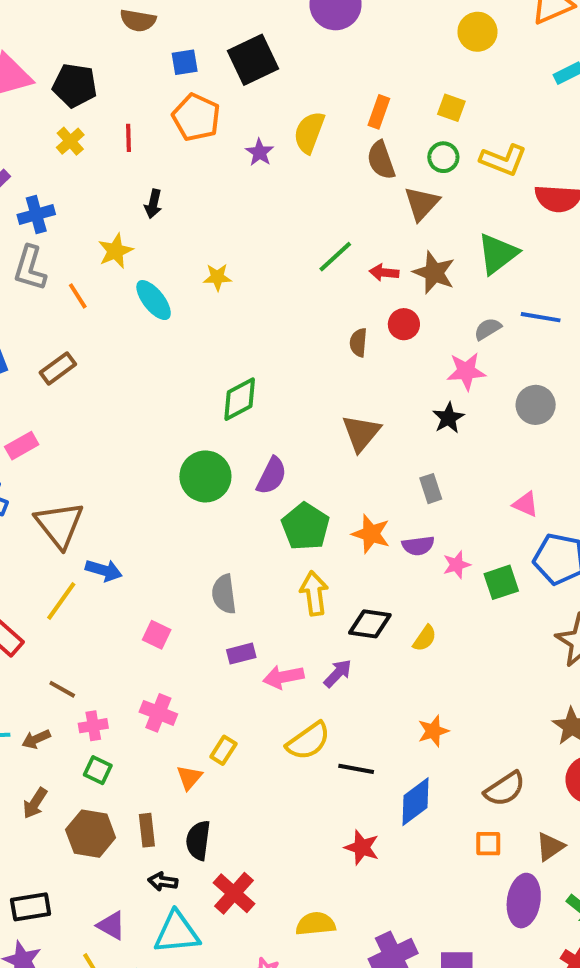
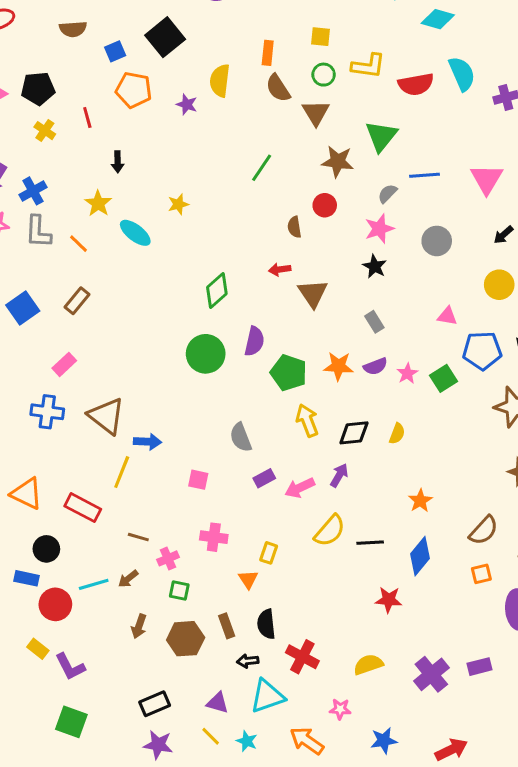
red arrow: (384, 273) -> (280, 269), moved

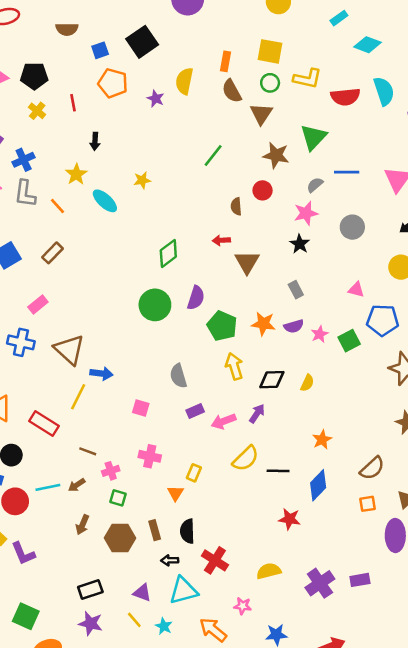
yellow square: (320, 37) -> (270, 51), size x1.5
green square: (71, 722) -> (26, 616), moved

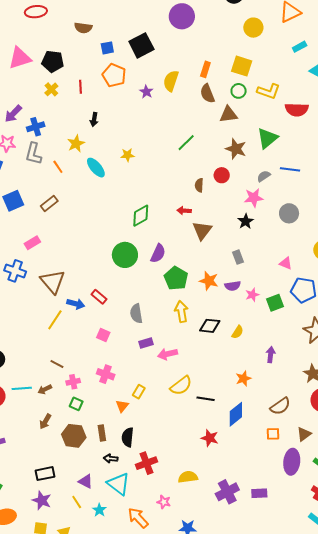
brown triangle: (261, 114) -> (228, 114), turned 42
purple arrow: (257, 414) -> (271, 355), moved, turned -35
red rectangle: (44, 423) -> (99, 297), moved, size x0.7
red cross: (215, 560) -> (147, 463), turned 30
cyan triangle: (183, 591) -> (119, 484), turned 45

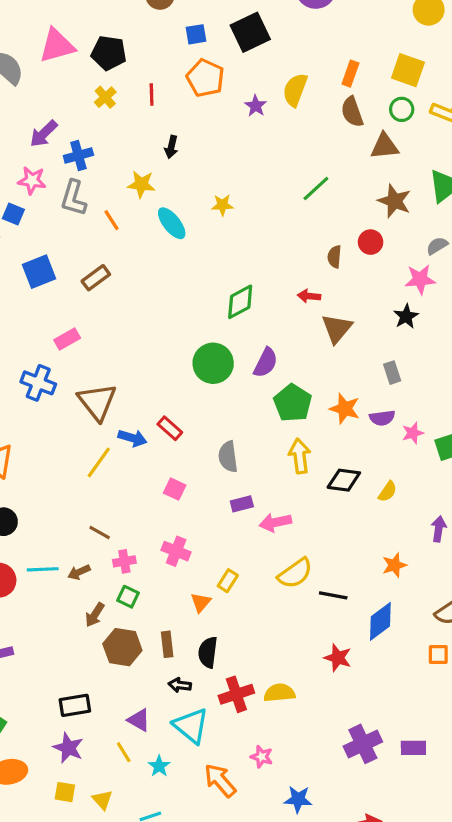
yellow star: (76, 144) -> (141, 184), turned 30
brown arrow: (45, 421) -> (95, 615), moved
yellow semicircle: (188, 477) -> (279, 693), moved

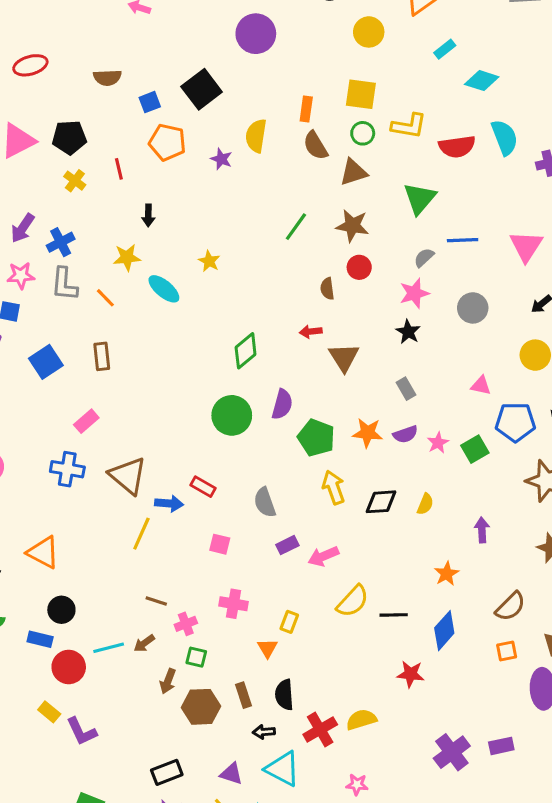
brown star: (394, 201) -> (352, 226), moved
yellow star: (222, 205) -> (209, 261), turned -30
brown rectangle: (96, 278) -> (102, 356), turned -48

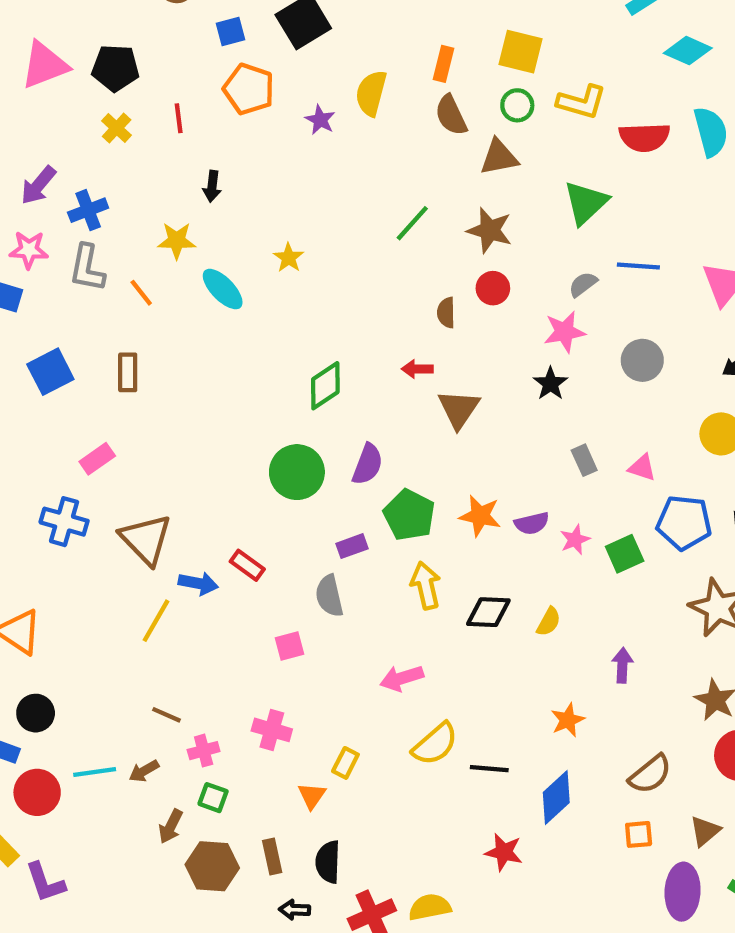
gray rectangle: (406, 389) -> (584, 460), moved
pink square: (220, 544) -> (290, 646), moved, turned -35
purple rectangle: (287, 545) -> (352, 546), moved

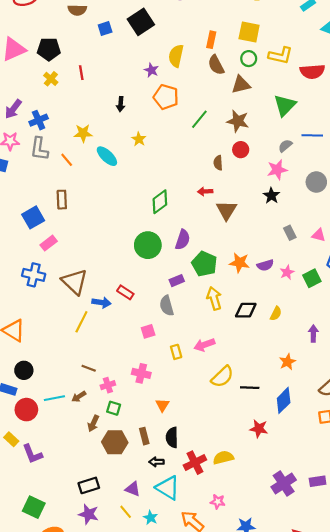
orange pentagon: (249, 89) -> (166, 97), moved
black arrow: (212, 186) -> (121, 104), moved
blue square: (50, 372) -> (33, 217), moved
yellow rectangle: (345, 763) -> (176, 352), moved, turned -40

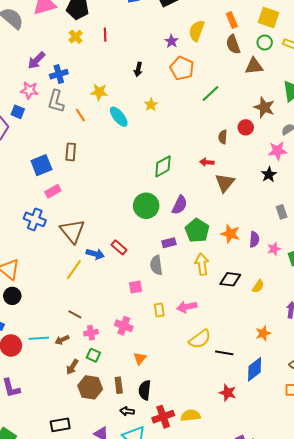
orange rectangle: (211, 40) -> (232, 20), turned -42
brown star: (238, 121) -> (264, 107), moved
purple semicircle: (265, 265) -> (254, 239), turned -77
black circle: (24, 370) -> (12, 296), moved

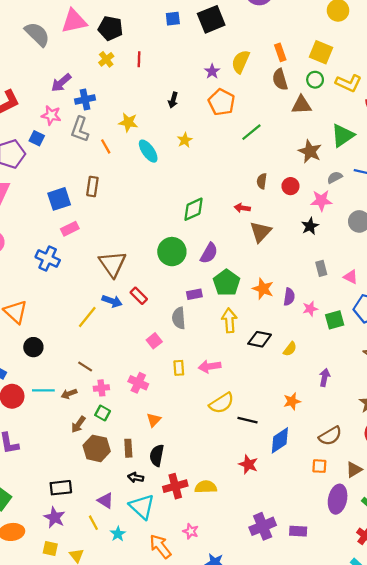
red circle: (246, 127) -> (290, 186), moved
brown triangle: (72, 231) -> (113, 264), moved
pink square: (136, 287) -> (154, 341), turned -32
black circle: (12, 296) -> (33, 347), moved

